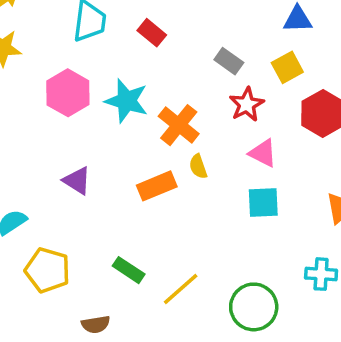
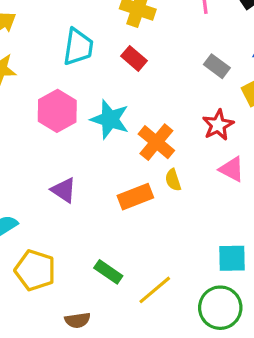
gray rectangle: (229, 61) -> (217, 66), moved
cyan square: (263, 202) -> (232, 258), moved

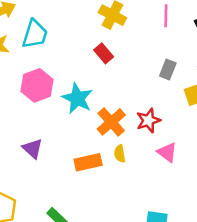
cyan trapezoid: (78, 47) -> (35, 34), moved
gray rectangle: (217, 66) -> (168, 69), turned 66
red star: (218, 125) -> (148, 120), moved

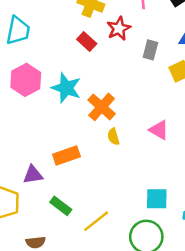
red star: (148, 120) -> (119, 28), moved
purple triangle: (32, 149) -> (33, 175), moved, turned -45
orange rectangle: (88, 162) -> (66, 156), moved

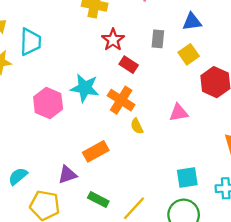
red star: (119, 28) -> (113, 40), moved
red rectangle: (87, 41) -> (129, 65), moved
pink hexagon: (26, 80) -> (48, 103), moved
pink triangle: (159, 130) -> (179, 113), turned -30

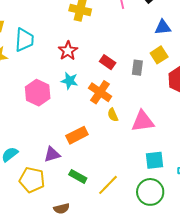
gray rectangle: (158, 39) -> (137, 68), moved
red star: (113, 40) -> (68, 51), moved
cyan star: (85, 88) -> (69, 81), size x0.7
pink triangle: (179, 113) -> (143, 121), moved, size x1.4

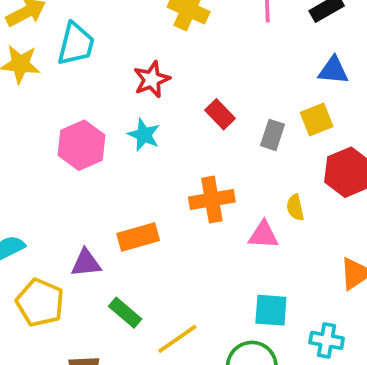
orange cross: (100, 92) -> (212, 200), moved, turned 35
yellow semicircle: (113, 115) -> (295, 208), moved
pink triangle: (143, 121) -> (263, 235), size x0.7

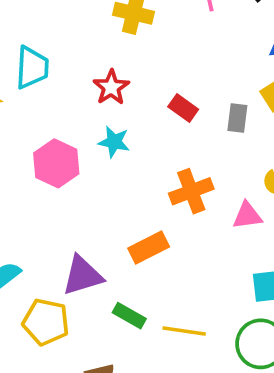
orange rectangle: (138, 237) -> (149, 247), moved
purple triangle: (86, 263) -> (82, 276), size x1.4
yellow line: (177, 339) -> (184, 331), turned 54

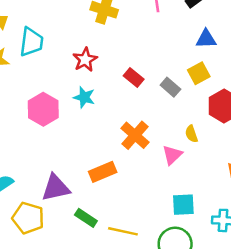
gray rectangle: (237, 118) -> (170, 87), turned -60
orange cross: (191, 191) -> (135, 135), turned -32
pink triangle: (247, 216) -> (172, 155), turned -40

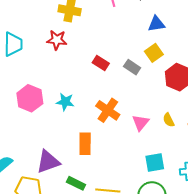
red star: (85, 60) -> (57, 40), moved, turned -30
cyan star: (84, 97) -> (65, 102), moved
yellow semicircle: (191, 134) -> (169, 120), moved
orange rectangle: (103, 172) -> (85, 144), turned -60

